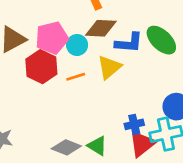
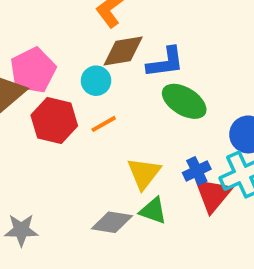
pink pentagon: (52, 38) -> (33, 70), moved
green ellipse: (161, 40) -> (184, 101), moved
yellow triangle: (109, 67) -> (144, 173), moved

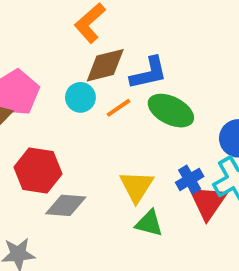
red hexagon: (54, 120) -> (38, 170), moved
orange line: (104, 124) -> (118, 108), moved
gray diamond: (112, 222) -> (66, 205), moved

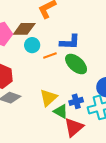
brown diamond: (105, 65) -> (24, 29), moved
red triangle: (208, 202) -> (74, 127), moved
green triangle: (149, 223) -> (61, 111), moved

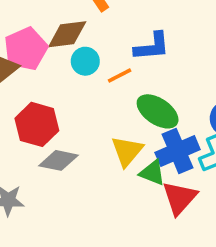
green ellipse: (76, 64) -> (158, 111), moved
blue cross: (76, 101) -> (178, 151), size x1.6

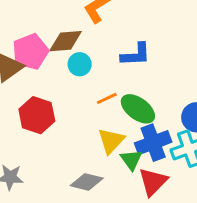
orange line: (120, 75) -> (107, 98), moved
gray diamond: (59, 160) -> (87, 182), moved
green triangle: (152, 173) -> (131, 160), turned 30

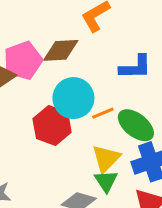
cyan circle: (80, 64) -> (73, 98), moved, size x1.6
red hexagon: (37, 115) -> (52, 126), moved
green triangle: (131, 160) -> (106, 181), moved

